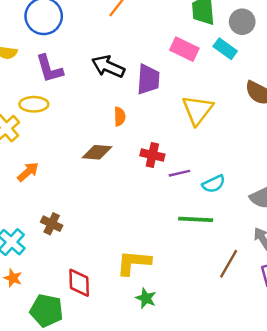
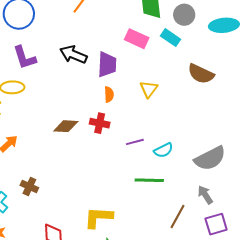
yellow triangle: (197, 110) -> (149, 89), size x0.7
orange semicircle: (120, 117) -> (109, 94), moved
red cross: (152, 155) -> (100, 123), moved

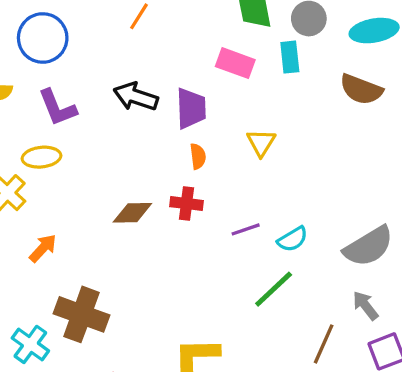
cyan rectangle: (171, 38) -> (290, 57), turned 54
brown semicircle: (201, 74) -> (361, 89), moved
green line: (149, 180) -> (274, 289), turned -40
brown cross: (29, 186) -> (82, 314), size x1.8

